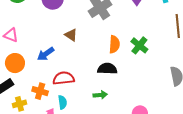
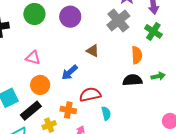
green cross: (139, 45) -> (153, 31), moved
green arrow: (100, 95) -> (158, 76), moved
cyan semicircle: (62, 102) -> (106, 113), moved

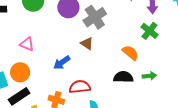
gray cross: (118, 21) -> (95, 17), moved
orange semicircle: (137, 55) -> (130, 53), turned -54
orange circle: (40, 85) -> (20, 72), moved

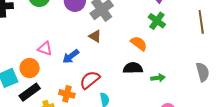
pink triangle: (27, 44) -> (45, 49), moved
green arrow: (149, 76) -> (158, 78), moved
red semicircle: (80, 87) -> (90, 80), turned -30

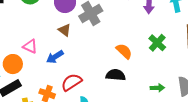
green cross: (157, 21) -> (157, 43), moved
brown triangle: (95, 36) -> (64, 30), moved
green arrow: (158, 78) -> (157, 88), moved

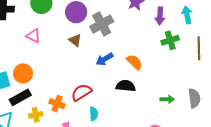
green cross: (157, 43) -> (170, 40), moved, turned 30
pink triangle: (30, 46) -> (33, 36), moved
blue arrow: (55, 57) -> (105, 59), moved

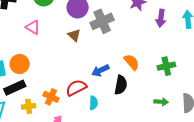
green cross: (170, 40) -> (166, 66), moved
blue arrow: (105, 59) -> (100, 70), moved
black semicircle: (126, 86) -> (121, 85), turned 90
cyan semicircle: (94, 114) -> (94, 103), moved

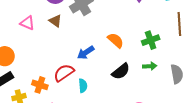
pink triangle: (33, 27) -> (27, 23), moved
black semicircle: (121, 85) -> (121, 71), moved, turned 48
green arrow: (161, 102) -> (150, 66), moved

